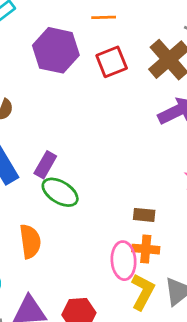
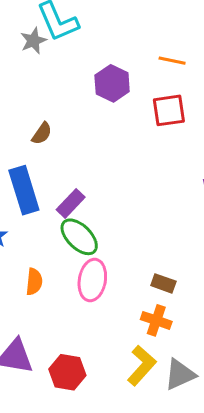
purple hexagon: (56, 50) -> (112, 83), size x0.7
orange semicircle: (30, 241) -> (34, 282), size x0.7
pink ellipse: (124, 261) -> (92, 280), moved

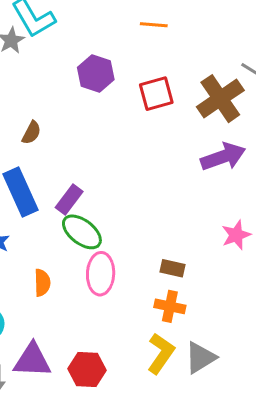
orange line: (172, 61) -> (154, 25), moved

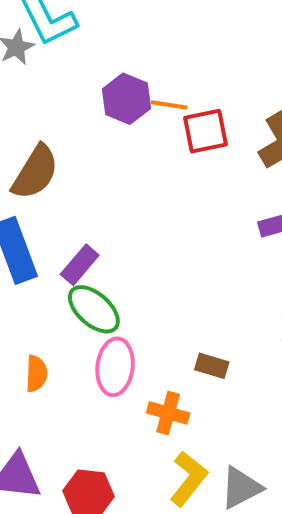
orange line: (154, 25) -> (169, 105), moved
brown semicircle: (31, 133) -> (35, 172), size x1.8
orange cross: (170, 306) -> (168, 413), moved

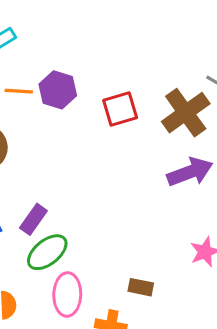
orange line: (169, 105) -> (19, 91), moved
green ellipse: (94, 309) -> (47, 252), turned -75

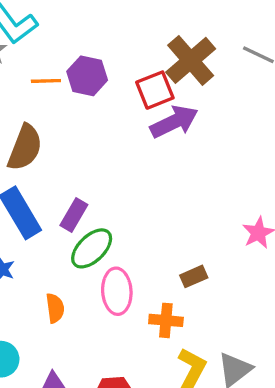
brown cross: (186, 113) -> (191, 60), moved
purple arrow: (190, 172) -> (174, 122), moved
brown rectangle: (141, 287) -> (194, 276), turned -30

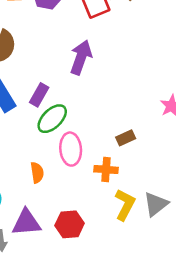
purple arrow: (174, 122) -> (81, 57), moved, turned -44
orange semicircle: (55, 308) -> (37, 173), moved

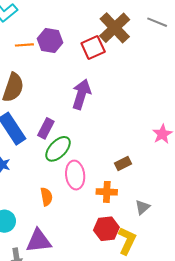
gray triangle: (156, 204) -> (142, 207), moved, size x0.7
yellow L-shape: (125, 205) -> (127, 241), moved
red hexagon: (70, 224) -> (106, 229), moved

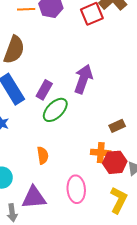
purple arrow: (81, 94) -> (83, 79), moved
pink ellipse: (75, 175) -> (76, 189), moved
red hexagon: (106, 229) -> (115, 162), moved

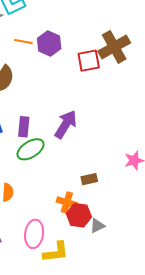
purple rectangle: (44, 90) -> (24, 127), turned -36
yellow L-shape: (119, 200) -> (56, 252), moved, turned 44

